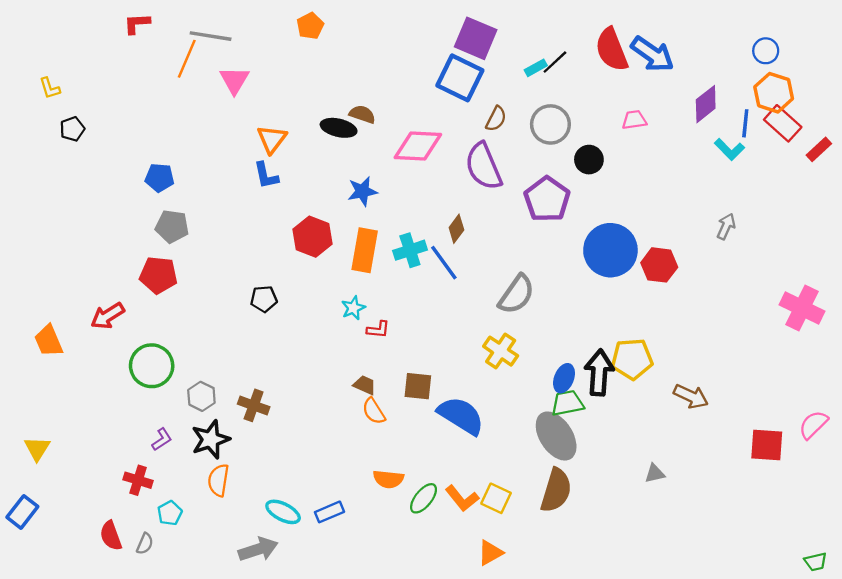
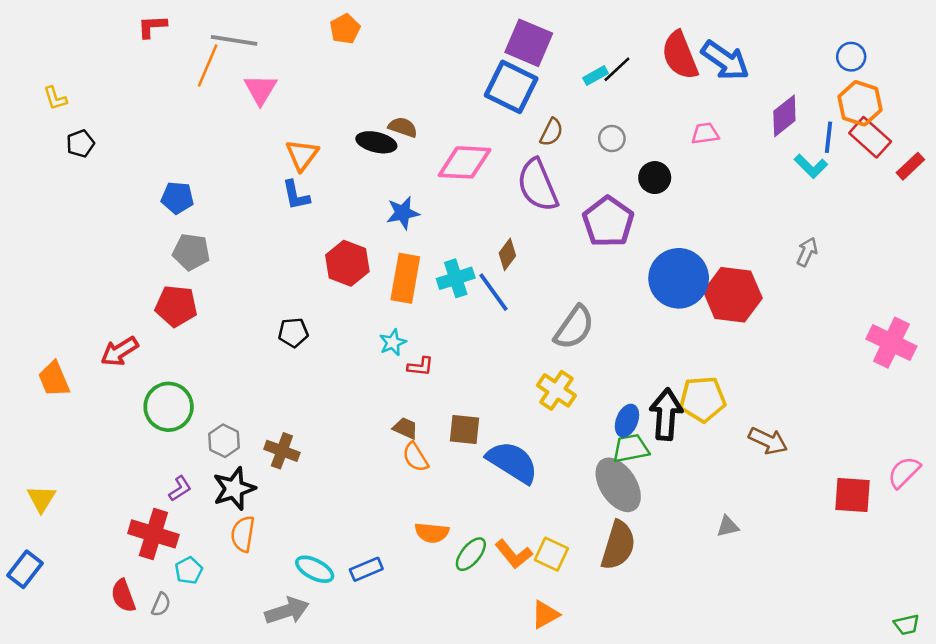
gray circle: (550, 124) -> (612, 139), size x0.6
red hexagon: (659, 265) -> (733, 295), size x1.4
red cross: (138, 480) -> (153, 534), size x1.5

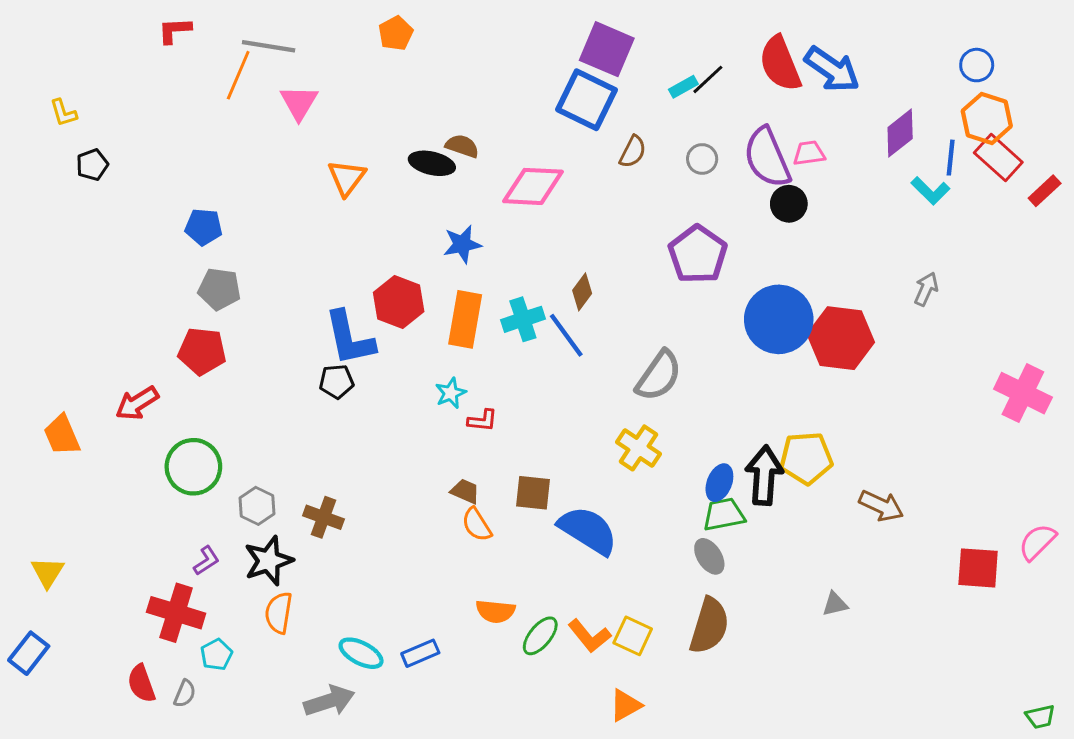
black circle: (655, 178) -> (789, 204), moved
purple semicircle: (538, 185) -> (767, 158), moved
blue L-shape: (296, 195) -> (349, 338), moved, size x1.6
gray ellipse: (618, 485) -> (709, 556), size x0.6

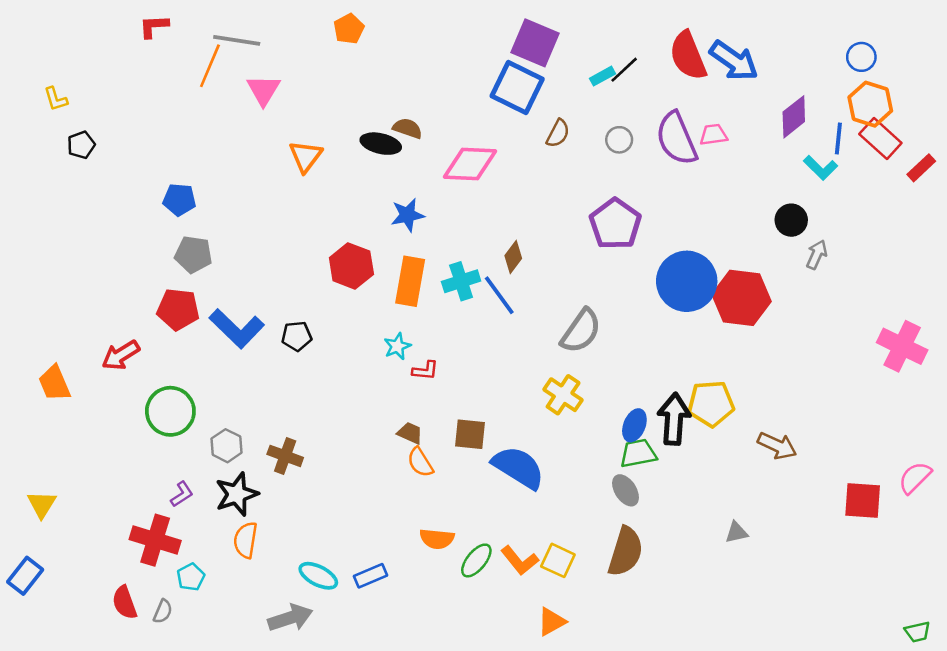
black circle: (789, 204) -> (791, 220), moved
blue L-shape: (349, 338) -> (237, 328), moved, turned -34

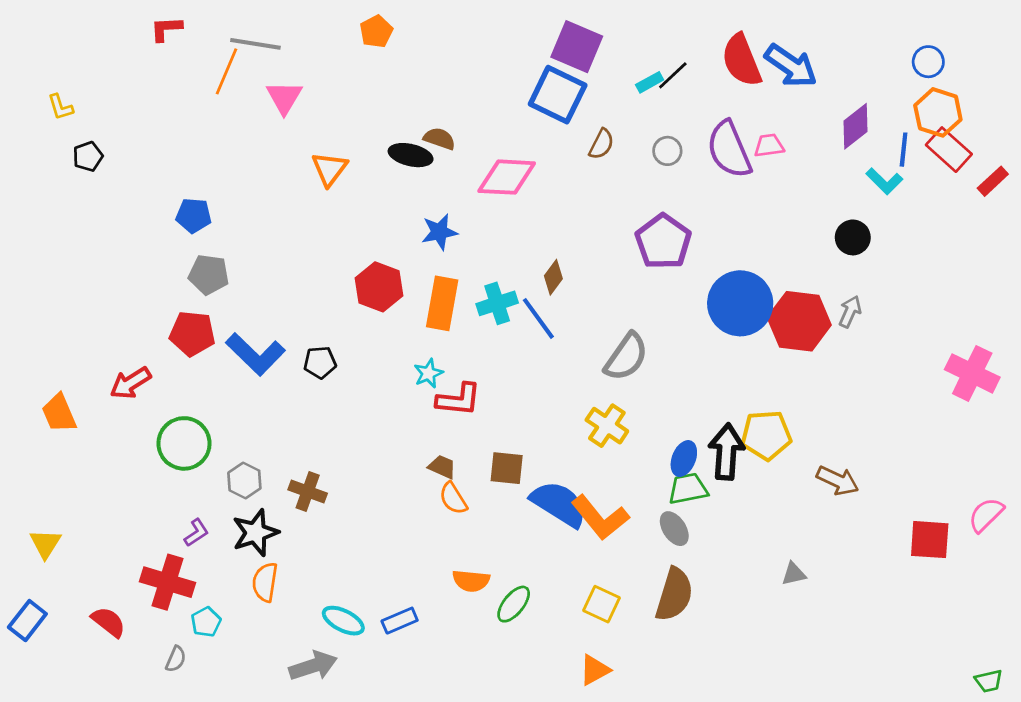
gray arrow: (817, 255) -> (850, 312), moved
red L-shape: (425, 371) -> (459, 399), size x1.6
orange L-shape: (520, 560) -> (600, 518), moved, size x1.4
red semicircle: (125, 603) -> (108, 622), moved, turned 148

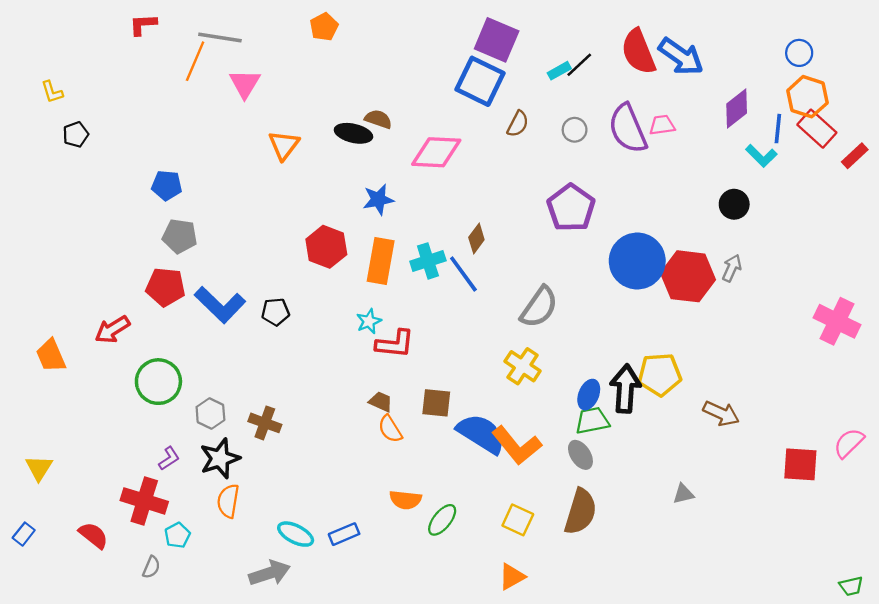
blue rectangle: (27, 621) -> (24, 534), size x0.7

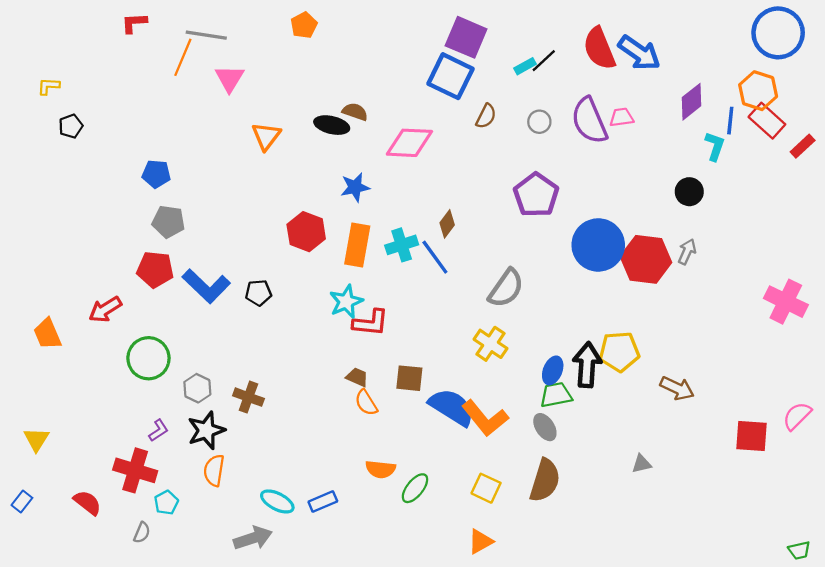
blue circle: (799, 53) -> (778, 33), moved, size x2.0
yellow L-shape: (52, 92) -> (49, 86), turned 110
cyan L-shape: (761, 156) -> (715, 146), turned -116
cyan star: (369, 321) -> (346, 302), size x1.4

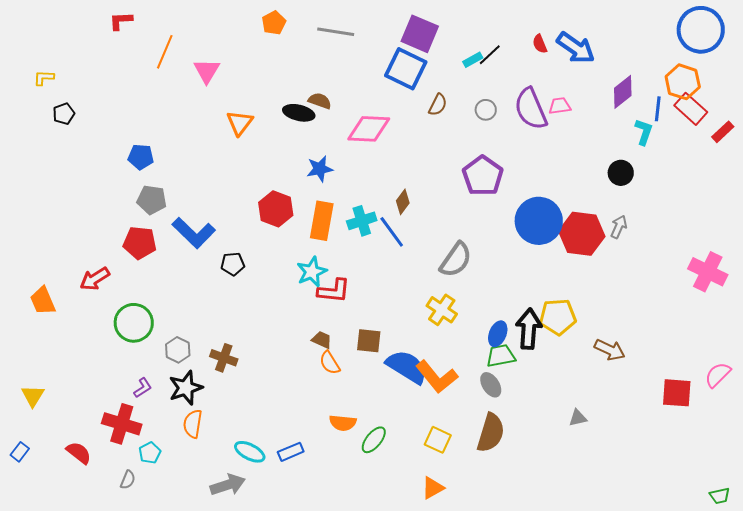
gray line: (206, 35) -> (336, 32), moved
red semicircle: (599, 48) -> (540, 44), size x0.5
blue L-shape: (206, 286) -> (194, 233), moved

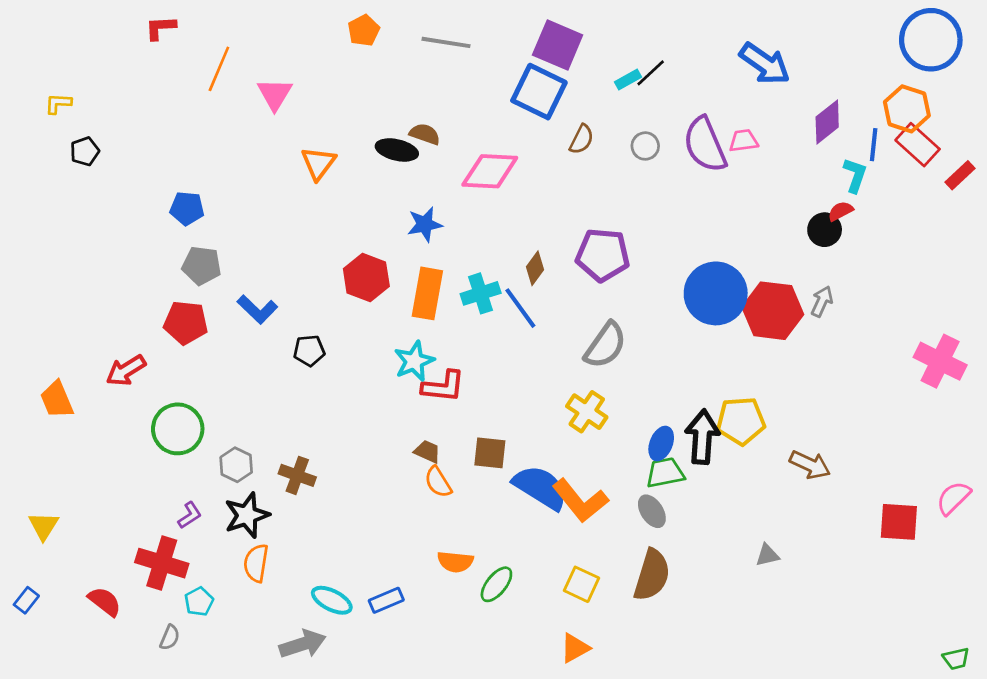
red semicircle: (540, 44) -> (840, 211), moved, turned 84
purple pentagon: (483, 176) -> (603, 255), moved, turned -30
blue L-shape: (194, 233) -> (257, 309), size x0.7

